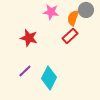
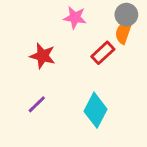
orange semicircle: (73, 18) -> (123, 32), moved
cyan diamond: (49, 78) -> (95, 110), moved

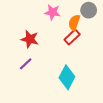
orange semicircle: (123, 32) -> (74, 23), moved
purple line: (37, 104) -> (26, 64), moved

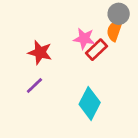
pink star: (52, 12) -> (84, 39), moved
orange semicircle: (74, 23) -> (114, 30), moved

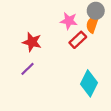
pink star: (84, 39) -> (69, 21), moved
cyan diamond: (90, 103) -> (89, 83), moved

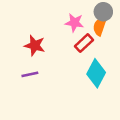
purple line: (28, 69) -> (30, 74), turned 32
cyan diamond: (89, 83) -> (96, 73), moved

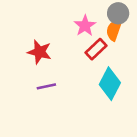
pink star: (74, 23) -> (85, 26), turned 30
purple line: (30, 74) -> (46, 86), moved

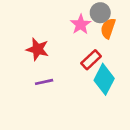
gray circle: (118, 13) -> (100, 13), moved
red rectangle: (96, 49) -> (91, 60), moved

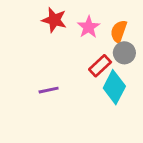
gray circle: (100, 13) -> (124, 53), moved
red star: (38, 49) -> (54, 20), moved

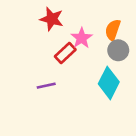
pink star: (89, 27) -> (82, 38), moved
red rectangle: (100, 66) -> (65, 53), moved

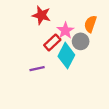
gray circle: (118, 50) -> (81, 41), moved
cyan diamond: (109, 83) -> (66, 56), moved

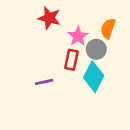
red rectangle: (52, 42) -> (71, 60), moved, turned -35
cyan diamond: (66, 56) -> (94, 77), moved

